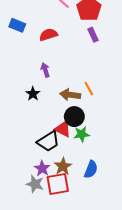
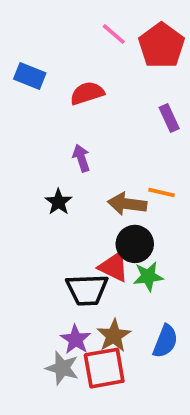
purple rectangle: (93, 35) -> (169, 118), moved
orange line: (89, 89) -> (161, 192), turned -48
black trapezoid: (48, 141) -> (87, 290), turned 30

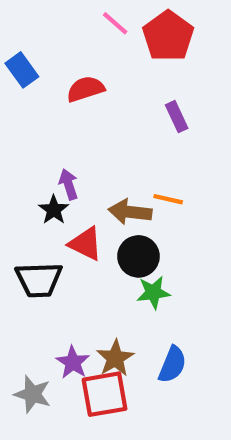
blue rectangle: (30, 76) -> (22, 70), turned 32
purple arrow: (81, 158) -> (69, 184), moved
red triangle: (114, 267) -> (85, 244), moved
black trapezoid: (87, 290) -> (39, 280), moved
gray star: (62, 368) -> (33, 394), moved

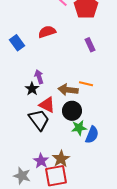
blue rectangle: (22, 70) -> (17, 43), moved
black trapezoid: (39, 280) -> (39, 120), moved, turned -125
blue semicircle: (172, 364) -> (92, 135), moved

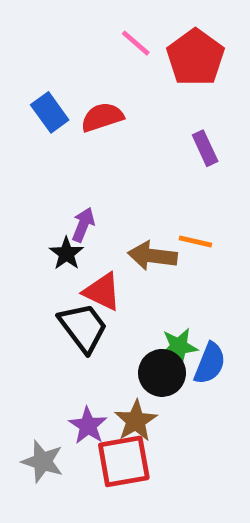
blue rectangle: (17, 43) -> (50, 112), moved
purple arrow: (39, 77) -> (83, 225), turned 40
black circle: (72, 111) -> (162, 373), moved

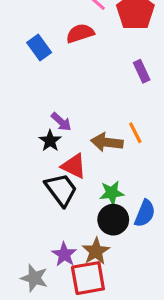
red semicircle: (102, 117) -> (80, 33), moved
purple arrow: (83, 225) -> (61, 122), turned 110
orange line: (195, 241) -> (135, 133), turned 50
green star: (179, 347) -> (112, 193), moved

